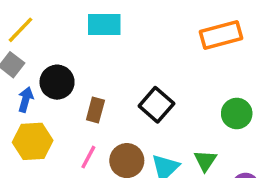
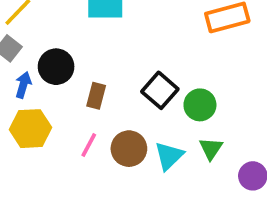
green circle: (237, 113) -> (200, 105), moved

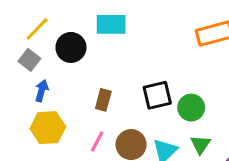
black circle: (56, 67) -> (71, 47), moved
black square: (160, 90) -> (157, 95), turned 36

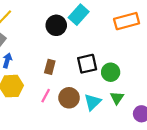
cyan rectangle: (111, 24) -> (79, 15), moved, turned -48
black circle: (71, 47) -> (56, 25), moved

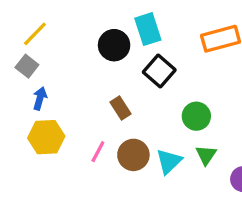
cyan rectangle: (79, 15) -> (148, 29), turned -60
black square: (87, 64) -> (159, 71), moved, turned -36
brown rectangle: (50, 67) -> (121, 108), moved, turned -48

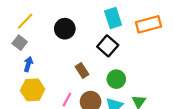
cyan rectangle: (148, 29) -> (113, 18), moved
black circle: (114, 45) -> (65, 29), moved
green circle: (196, 116) -> (116, 79), moved

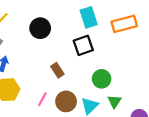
black square: (108, 46) -> (83, 45), turned 30
green circle: (116, 79) -> (102, 79), moved

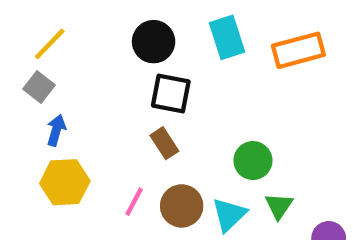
black circle: (40, 28) -> (154, 42), moved
black square: (83, 45) -> (171, 94), moved, turned 30

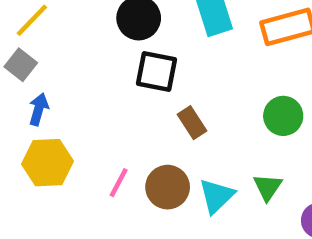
brown rectangle: (164, 143) -> (192, 123), moved
green circle: (253, 161) -> (283, 116), moved

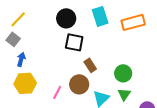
green circle: (283, 116) -> (123, 73), moved
brown circle: (168, 187) -> (79, 84), moved

